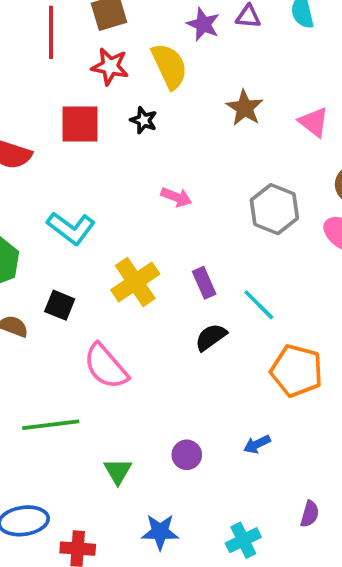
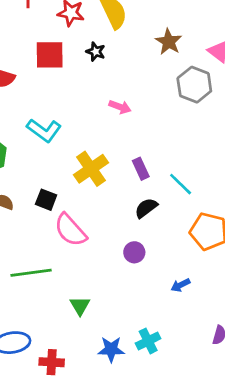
gray hexagon: (274, 209) -> (194, 85), moved
black square: (60, 305) -> (46, 200), moved
purple circle: (187, 455) -> (134, 252), moved
cyan cross: (243, 540) -> (148, 341), moved

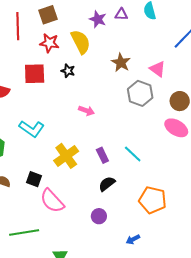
cyan line: (181, 184) -> (133, 154), moved

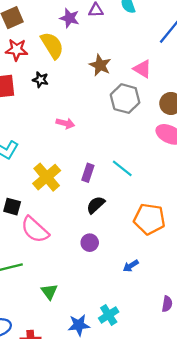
purple rectangle: (102, 155) -> (88, 173), turned 49

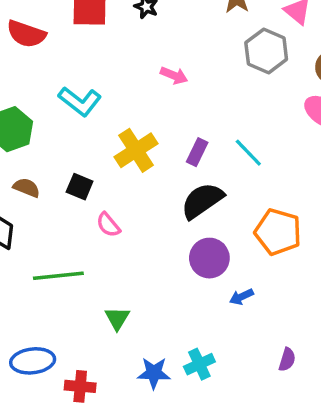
black semicircle: (96, 205) -> (202, 201), size x1.5
pink semicircle: (35, 230) -> (108, 225), size x0.6
purple circle: (90, 243) -> (209, 258), moved, size x1.5

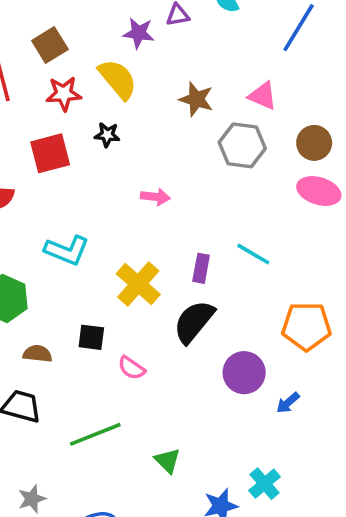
black semicircle: (202, 201) -> (194, 322), moved

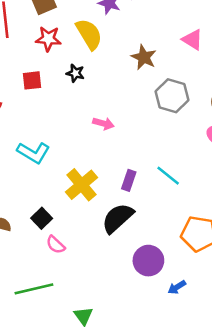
pink triangle: (263, 96) -> (193, 40), moved
red square: (50, 153) -> (32, 80), size x0.7
black square: (91, 337) -> (42, 218), turned 30
pink semicircle: (132, 368) -> (56, 245), moved

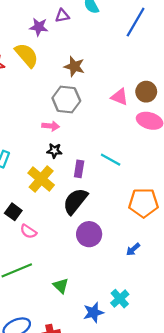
pink triangle: (193, 40) -> (120, 97), moved
black star: (75, 73) -> (54, 151), moved
gray hexagon: (172, 96) -> (66, 100), moved
purple circle: (148, 261) -> (89, 234), moved

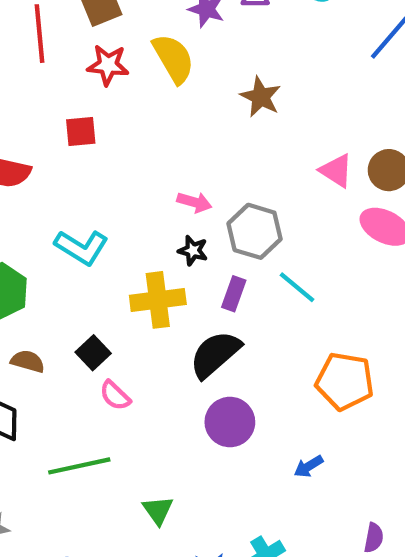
gray hexagon: (66, 100) -> (254, 231), moved
yellow cross: (41, 179) -> (158, 300), turned 32

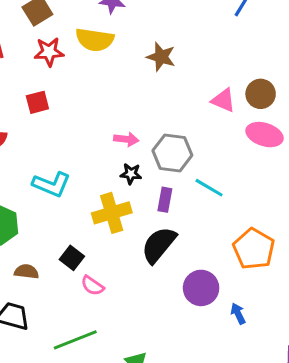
yellow semicircle: (173, 59) -> (95, 40), turned 138
orange pentagon: (345, 381) -> (254, 249), turned 30
purple circle: (230, 422) -> (201, 288), moved
blue arrow: (309, 466) -> (238, 314), turned 105

